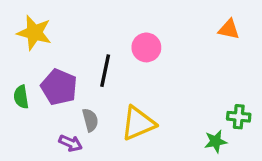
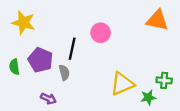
orange triangle: (229, 29) -> (157, 20), size x1.5
gray semicircle: (90, 120) -> (64, 72), moved
yellow triangle: (138, 123) -> (122, 84), moved

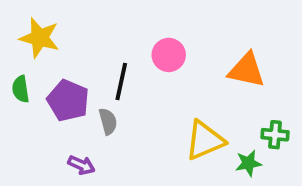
orange triangle: (157, 20) -> (247, 70), moved
green semicircle: (14, 67) -> (21, 89), moved

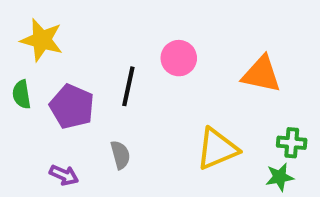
gray semicircle: (108, 121) -> (120, 155), moved
green star: (248, 163) -> (280, 177), moved
purple arrow: (81, 165) -> (64, 175), moved

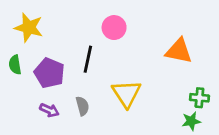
pink circle: (179, 58) -> (114, 28), moved
yellow triangle: (217, 149) -> (126, 94), moved, turned -40
purple arrow: (64, 175) -> (49, 110), moved

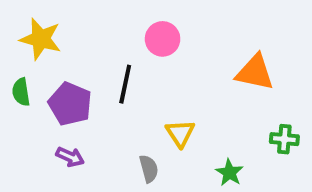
yellow triangle: (126, 94) -> (180, 133), size x0.7
gray semicircle: (82, 106) -> (149, 169), moved
green star: (191, 121) -> (229, 173), moved, turned -30

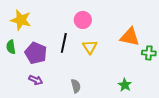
yellow triangle: (180, 133) -> (90, 47), moved
green cross: (284, 139) -> (149, 53), moved
green star: (229, 173) -> (125, 85), moved

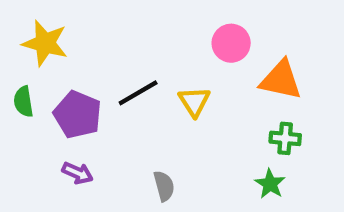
pink circle: (83, 20) -> (231, 43), moved
black line: (64, 43) -> (138, 93), turned 48
green cross: (149, 53) -> (285, 138), moved

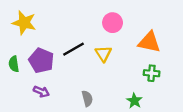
pink circle: (231, 43) -> (113, 23), moved
green semicircle: (23, 102) -> (14, 64), moved
green star: (270, 184) -> (134, 101), moved

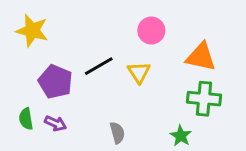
green semicircle: (14, 64) -> (26, 119), moved
green cross: (152, 73) -> (204, 99), size x1.5

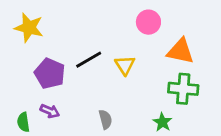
pink circle: (151, 31) -> (148, 22), moved
green semicircle: (26, 119) -> (23, 122), moved

